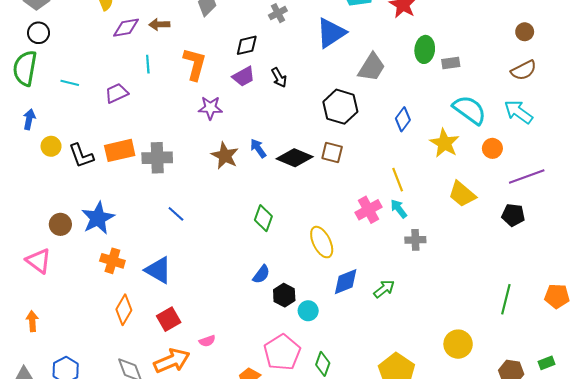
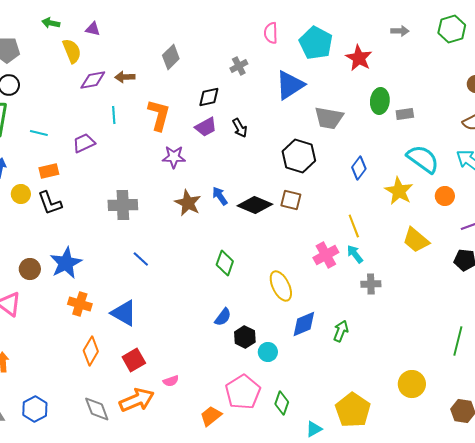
gray trapezoid: (372, 67) -> (329, 118), turned 68
orange rectangle: (120, 150) -> (49, 171), moved, size x0.7
green arrow: (384, 289) -> (341, 331), turned -30

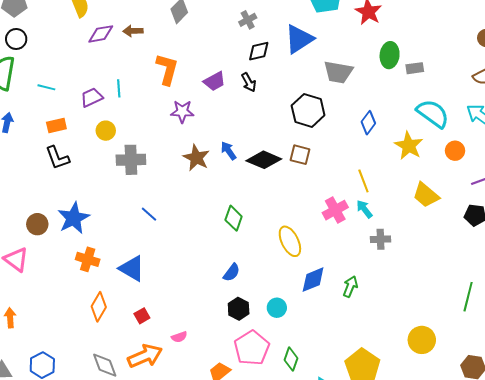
black diamond: (209, 97) -> (259, 51), moved
cyan line: (114, 115) -> (119, 88), moved
yellow circle: (21, 194) -> (106, 131), moved
black hexagon: (245, 337) -> (239, 309), moved
red square: (134, 360) -> (142, 316), size x0.7

